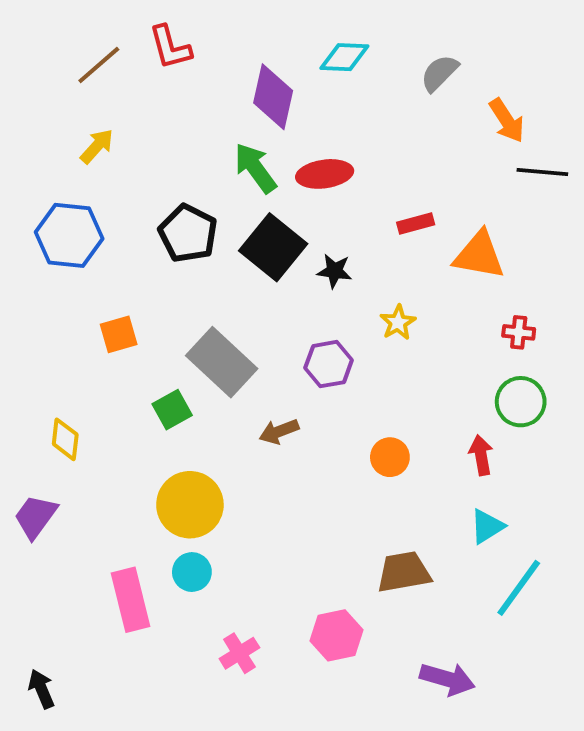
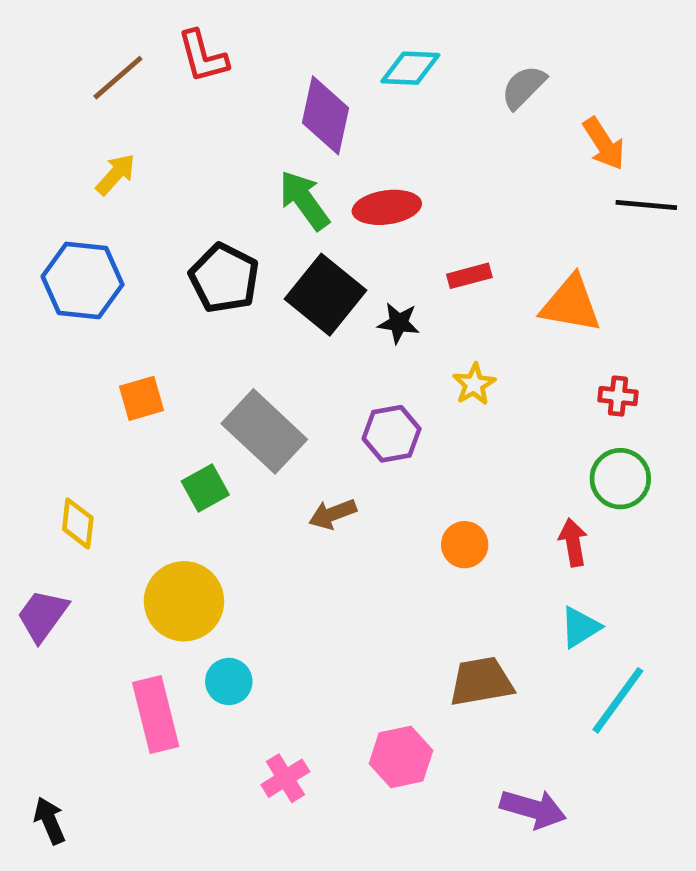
red rectangle: (416, 223) -> (469, 276), moved
yellow circle: (190, 505) -> (184, 601), moved

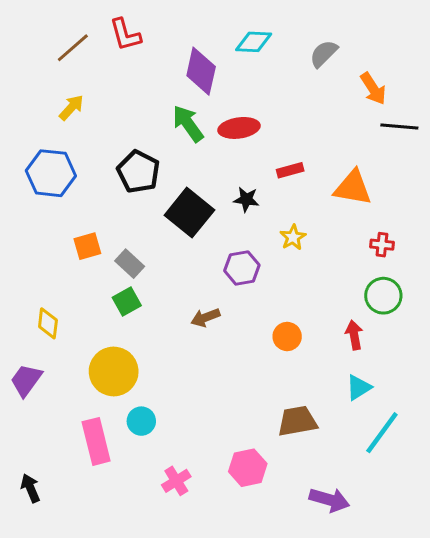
black square: (325, 295) -> (189, 213), moved
gray rectangle: (264, 431) -> (130, 264), moved, size x0.6
black arrow: (50, 821) -> (30, 488), moved

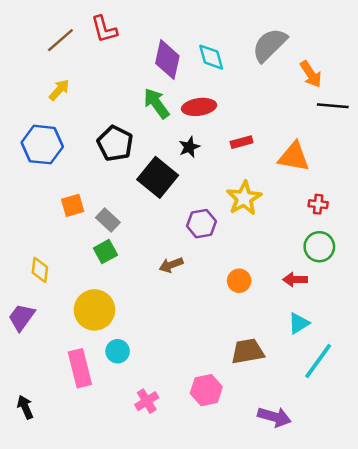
cyan diamond: (254, 42) -> (211, 57), moved, turned 72
gray semicircle: (324, 54) -> (269, 45), size x1.5
black star: (246, 199) -> (189, 147), moved, turned -30
yellow star: (293, 237) -> (244, 198), size x1.6
red arrow: (354, 335) -> (295, 280), turned -80

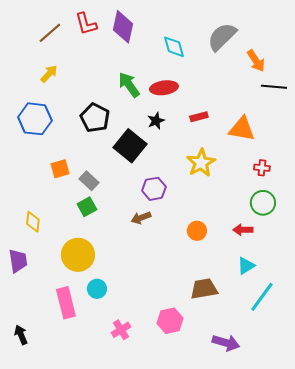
purple diamond: (167, 60) -> (123, 27), moved
purple hexagon: (201, 224) -> (154, 189), moved
purple trapezoid: (22, 317) -> (18, 261), turned 135

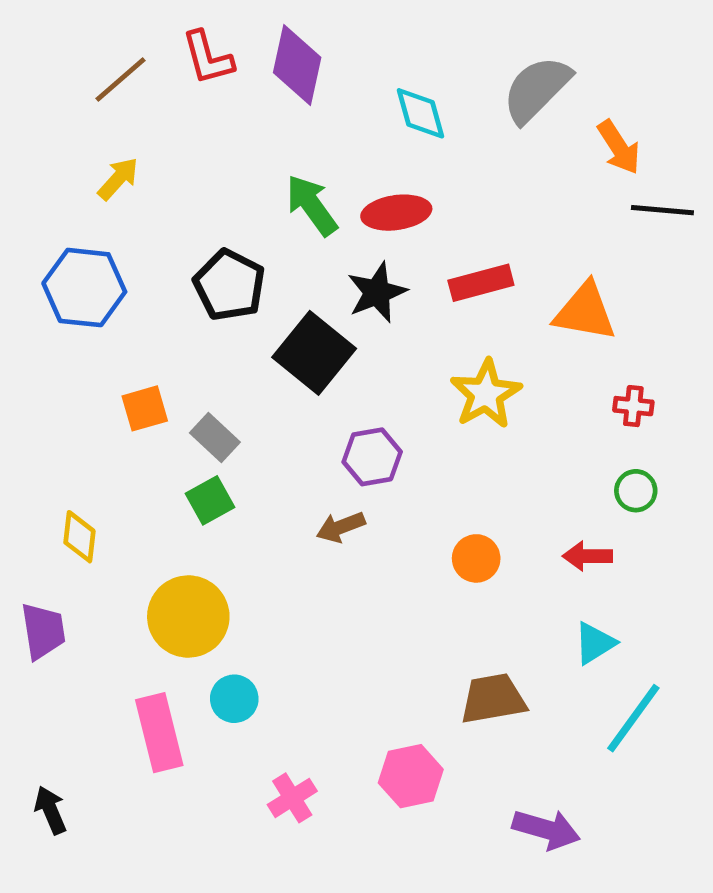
red rectangle: (199, 117) -> (481, 283), size x1.4
black star: (156, 121) -> (377, 292), size x1.4
green circle: (263, 203) -> (636, 491), size x0.7

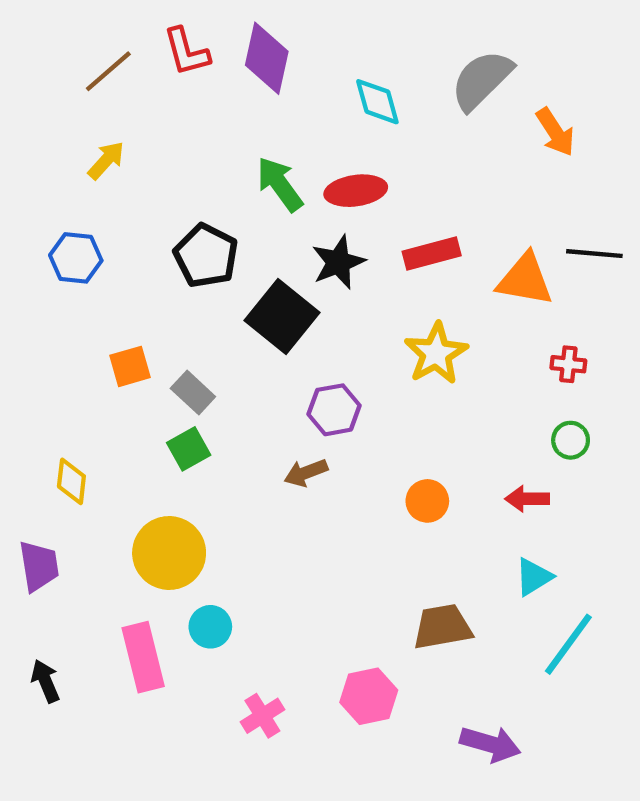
black line: (662, 210) -> (594, 254), moved
blue hexagon: (84, 288) -> (76, 258), size x0.7
black arrow: (50, 810) -> (45, 681), moved

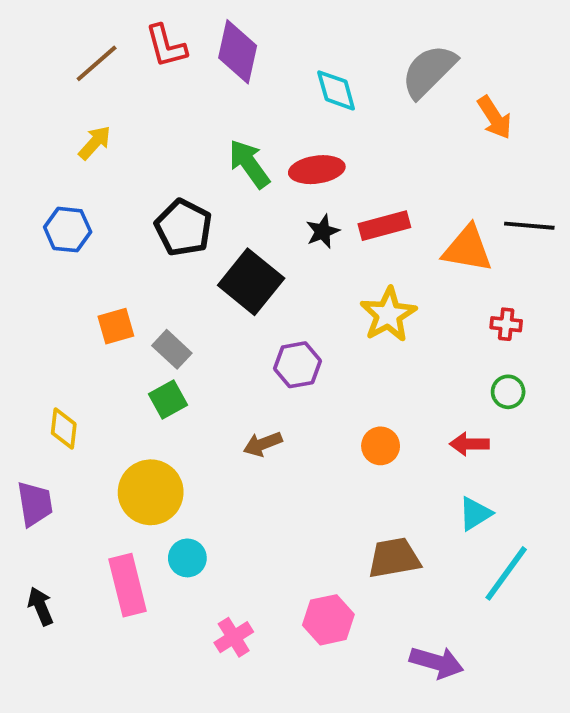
black star: (338, 262) -> (323, 231), moved, size x0.7
brown arrow: (306, 473) -> (263, 444), moved

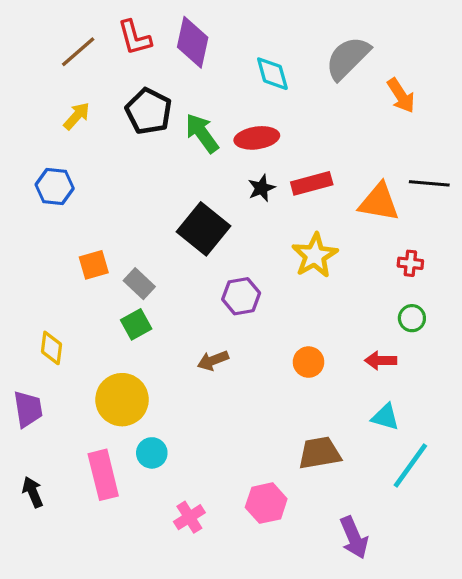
black pentagon: (183, 228) -> (149, 111), moved
cyan triangle: (475, 514) -> (385, 417), turned 48
purple arrow: (437, 662) -> (354, 538), turned 51

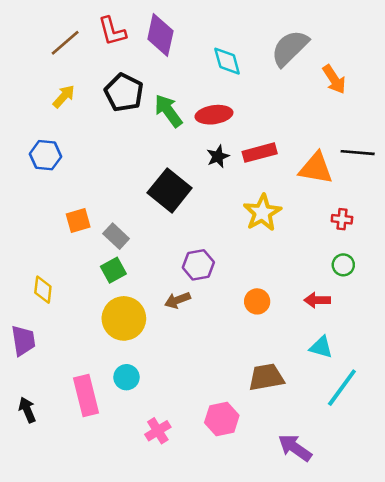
purple hexagon: (241, 296) -> (198, 265), moved
yellow circle: (122, 400) -> (124, 318), moved
purple arrow: (354, 538) -> (295, 448), turned 148

